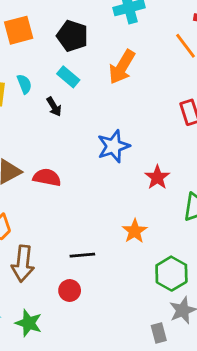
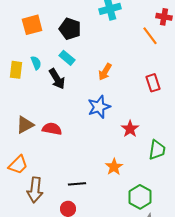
orange arrow: (122, 67) -> (105, 72), moved, size x0.7
black arrow: (54, 107) -> (57, 79), size x1.5

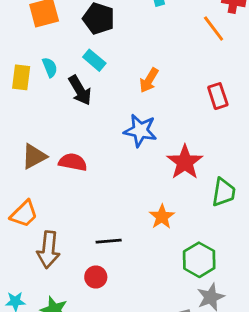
blue star: (99, 107) -> (140, 131), turned 30
red star: (130, 129) -> (185, 162), size x1.4

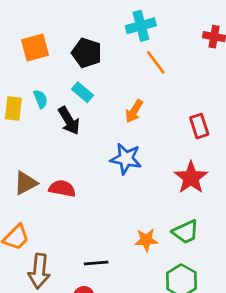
orange line: (214, 29) -> (156, 62), moved
red star: (185, 162) -> (191, 178), moved
green trapezoid: (224, 192) -> (186, 232), moved, turned 56
orange star: (162, 217) -> (146, 240), turned 30

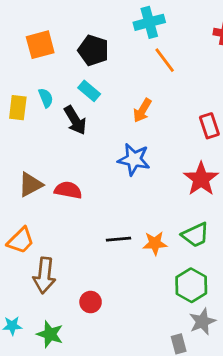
black line: (96, 263) -> (119, 239), moved

